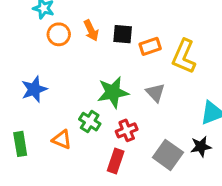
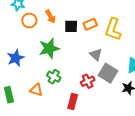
black square: (123, 34) -> (71, 26), moved
green star: (113, 92) -> (49, 48), moved
red cross: (127, 130) -> (88, 81), moved
gray square: (168, 155) -> (108, 73), moved

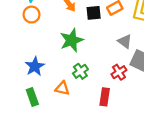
orange circle: (29, 20) -> (32, 15), moved
blue star: (16, 58) -> (35, 66), moved
green cross: (54, 77) -> (80, 71), turned 32

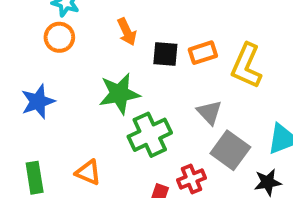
blue star: (35, 66) -> (38, 101), moved
green cross: (80, 71) -> (150, 135), moved, size x1.5
red cross: (119, 72) -> (192, 179), moved

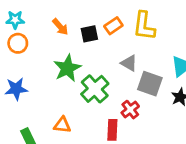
blue star: (38, 101) -> (16, 89), turned 30

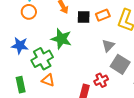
gray triangle: (129, 63) -> (108, 46), turned 32
green star: (67, 68) -> (61, 39), turned 30
green cross: (95, 89) -> (42, 59), moved

